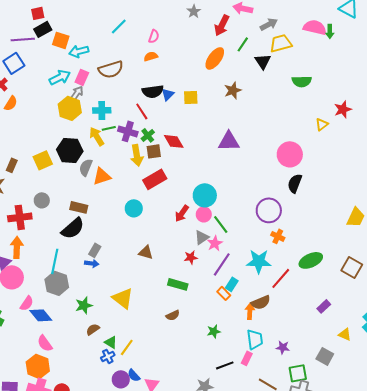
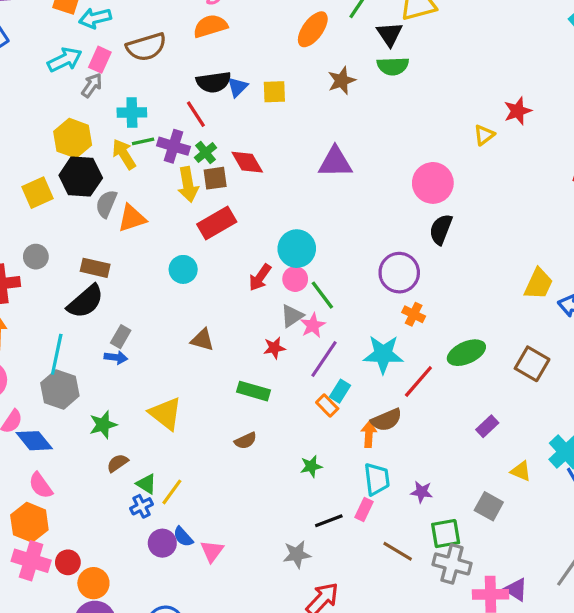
orange semicircle: (151, 56) -> (210, 26), size x1.5
green semicircle: (302, 81) -> (393, 66), moved
yellow hexagon: (70, 108) -> (73, 138), moved

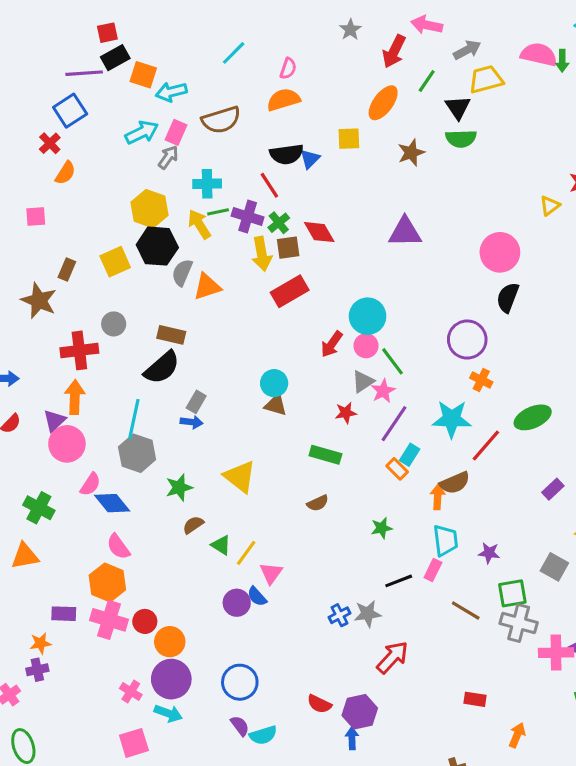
yellow square: (274, 92) -> (349, 139), moved
cyan circle: (183, 269) -> (274, 383), moved
blue cross: (141, 506) -> (340, 615), moved
pink triangle: (212, 551) -> (271, 573), moved

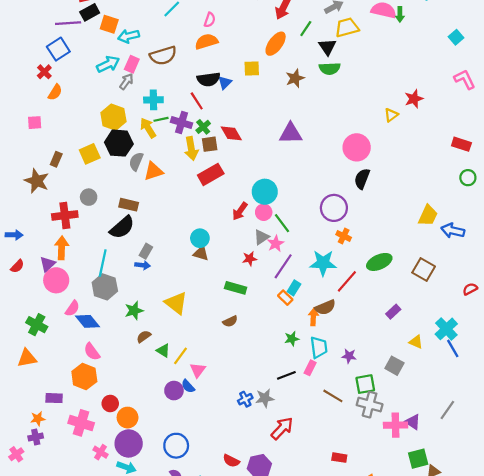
green star: (382, 528) -> (292, 339), moved
pink cross: (109, 620) -> (81, 423), moved

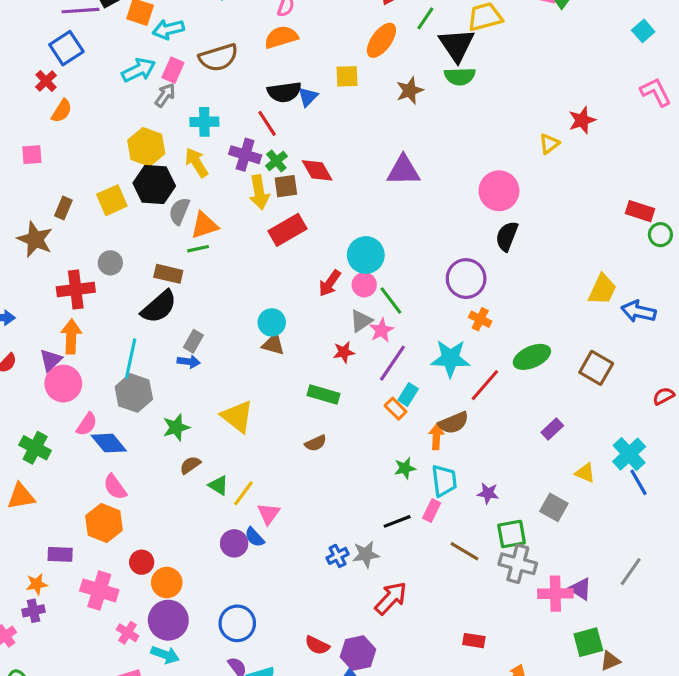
black triangle: (327, 47) -> (457, 45), size x1.4
green line: (161, 119) -> (198, 249), moved
red rectangle: (461, 144) -> (640, 211), moved

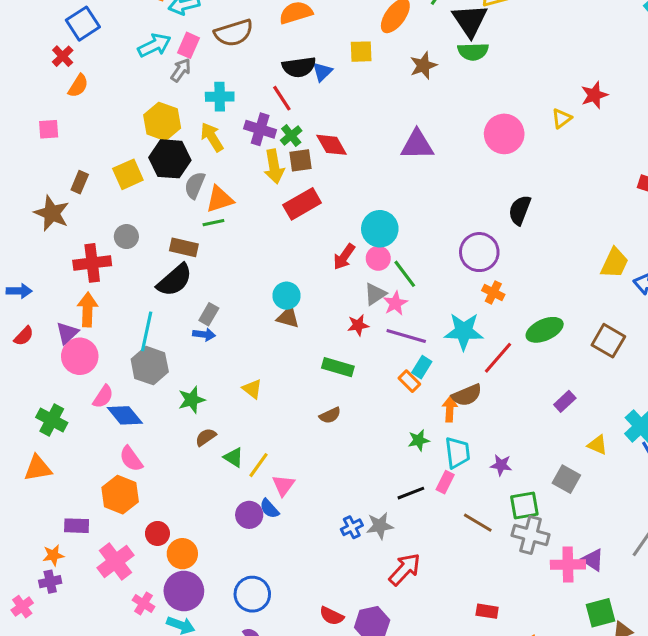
pink circle: (499, 191) -> (504, 134), moved
purple line: (392, 363) -> (406, 336), turned 72
yellow triangle: (237, 416) -> (252, 389), size x0.6
pink cross: (99, 590) -> (115, 561), turned 36

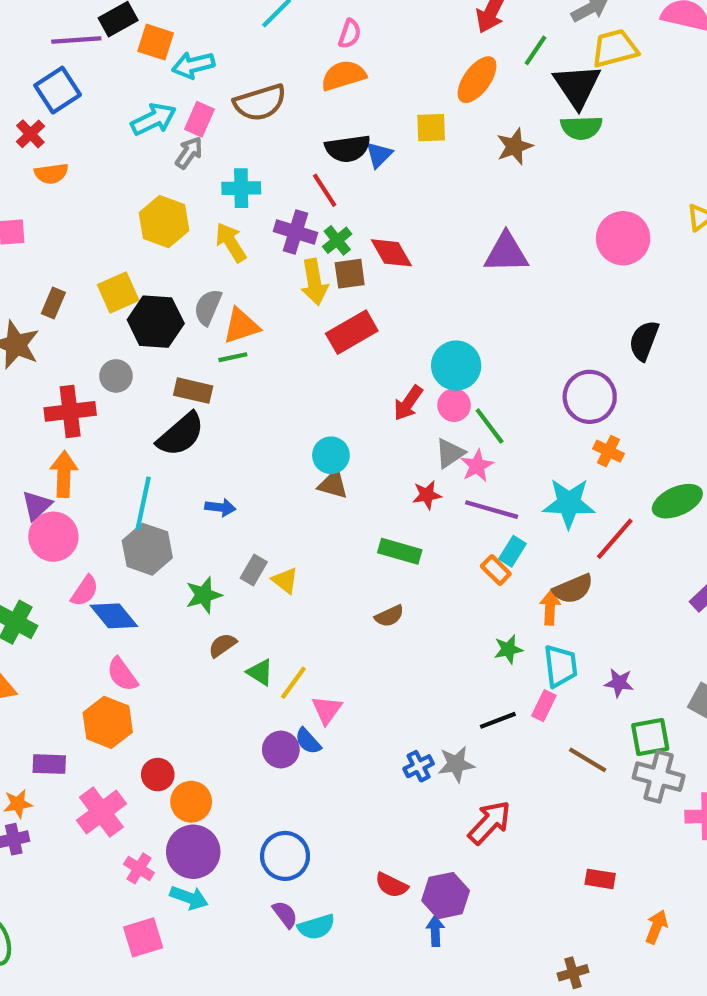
orange semicircle: (78, 86) -> (51, 174), turned 50
black hexagon: (170, 159) -> (156, 322), moved
gray rectangle: (209, 314) -> (254, 570), moved

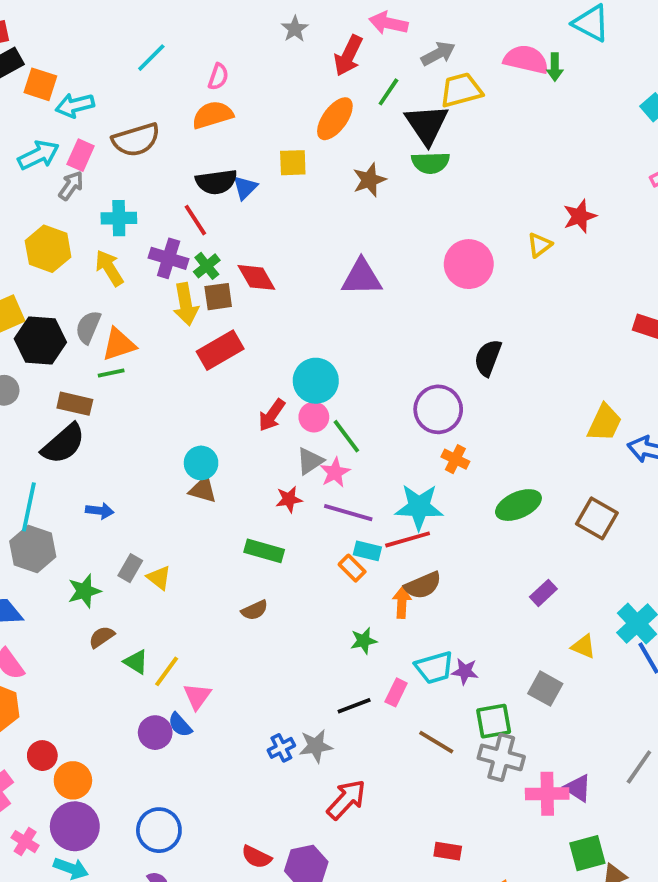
red line: (615, 539) -> (408, 539), moved, turned 33
cyan rectangle: (512, 551) -> (367, 551), turned 72
cyan trapezoid: (560, 666) -> (434, 668), moved, turned 81

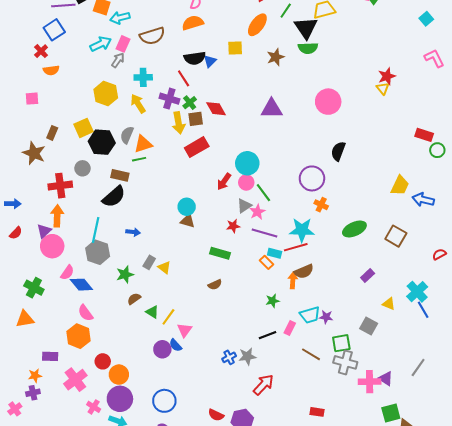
yellow triangle: (540, 245) -> (383, 88), moved, turned -32

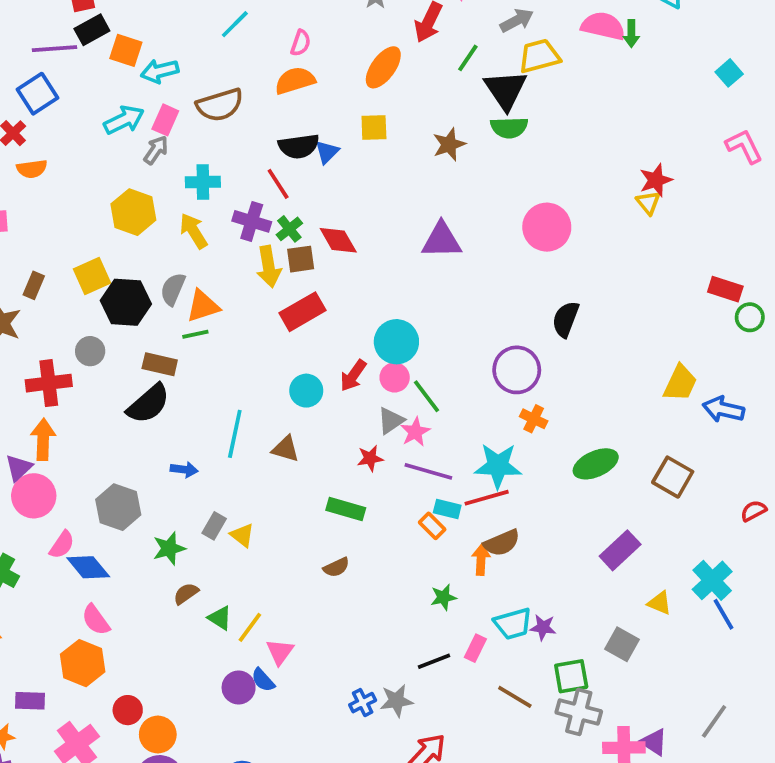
orange ellipse: (257, 25) -> (383, 67), moved
cyan circle: (187, 207) -> (306, 391), moved
cyan line: (96, 230) -> (235, 434), moved
purple rectangle: (368, 275) -> (620, 550), size x1.5

